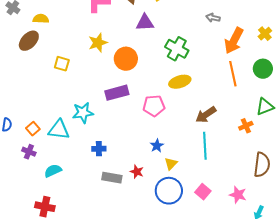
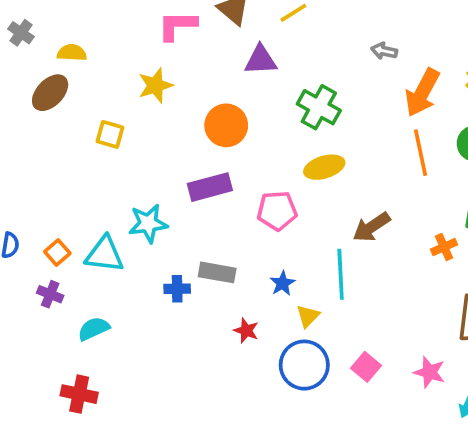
yellow star: (98, 43) -> (155, 85), moved
cyan line: (205, 146) -> (341, 274), moved
gray rectangle: (112, 178) -> (217, 272), moved

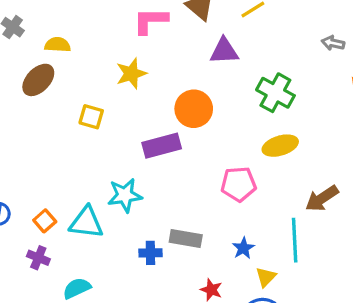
purple rectangle: (210, 187) -> (162, 146), moved

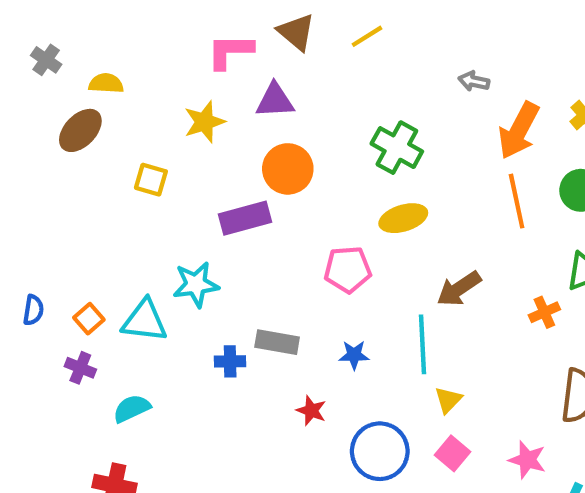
purple triangle: (224, 51) -> (275, 101), moved
blue star: (243, 248) -> (354, 355), turned 30
yellow triangle: (266, 277) -> (448, 400), moved

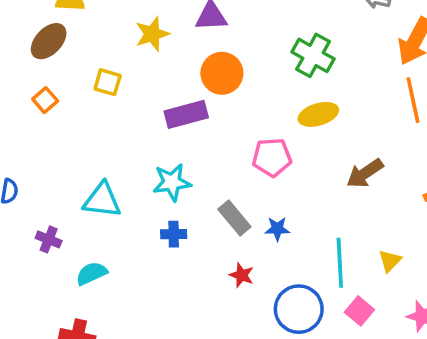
cyan star: (196, 284) -> (172, 182), moved
orange square: (89, 319) -> (45, 100), moved
gray rectangle: (277, 342) -> (234, 218), moved, turned 40
cyan line: (423, 344) -> (340, 263), moved
yellow triangle: (448, 400) -> (390, 261), moved

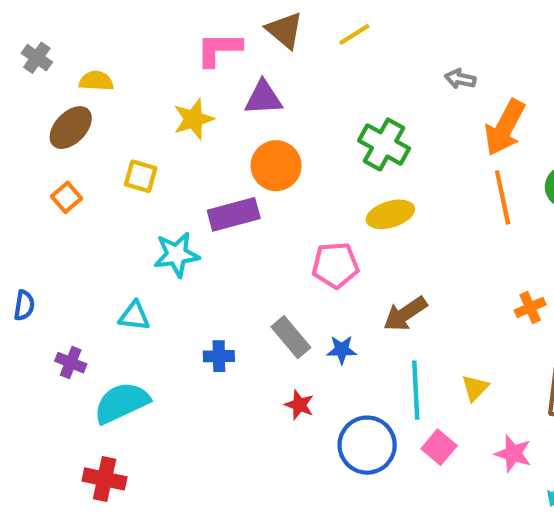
brown arrow: (365, 173) -> (405, 314), moved
cyan star: (172, 182) -> (177, 255), moved
cyan triangle: (102, 200) -> (134, 316), size x0.7
cyan semicircle: (91, 273) -> (122, 403), size x1.5

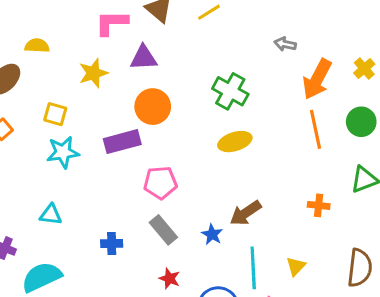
yellow semicircle: (96, 81) -> (37, 46), moved
cyan star: (177, 255) -> (63, 152), moved
pink pentagon: (335, 265) -> (160, 183), moved
orange cross: (530, 307) -> (319, 205), moved, turned 30
blue star: (342, 350) -> (212, 234), moved, turned 30

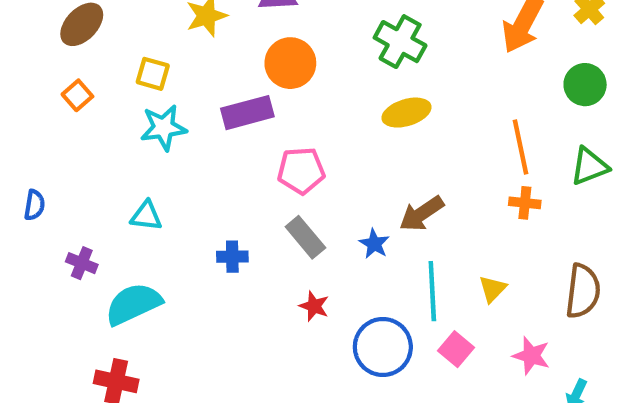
orange line: (316, 129) -> (520, 147), moved

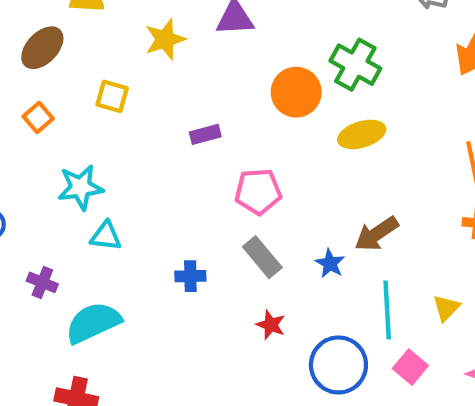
orange circle: (290, 63) -> (296, 92), moved
purple rectangle: (247, 113) -> (205, 134), size x0.6
cyan star: (163, 128) -> (80, 187), moved

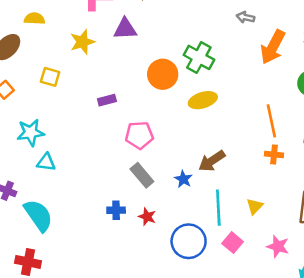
blue cross: (190, 276) -> (116, 210), moved
cyan semicircle: (93, 323) -> (38, 215), turned 80

